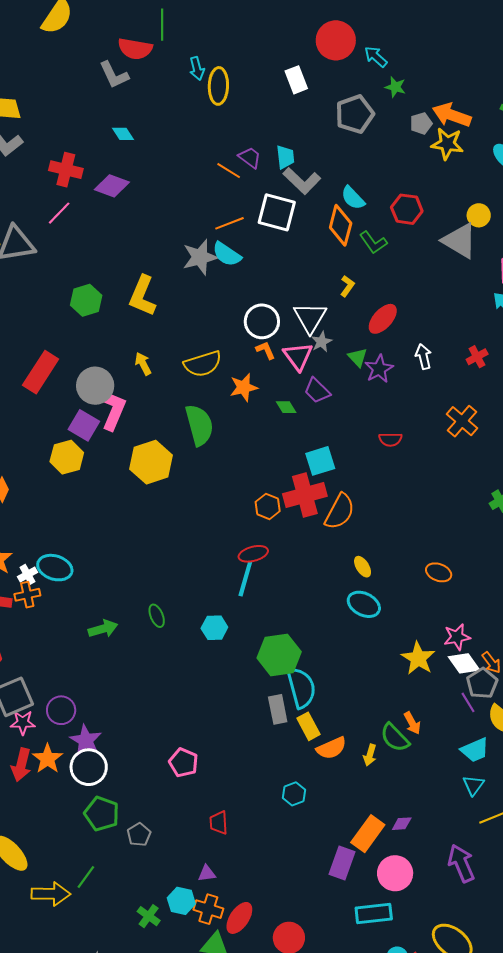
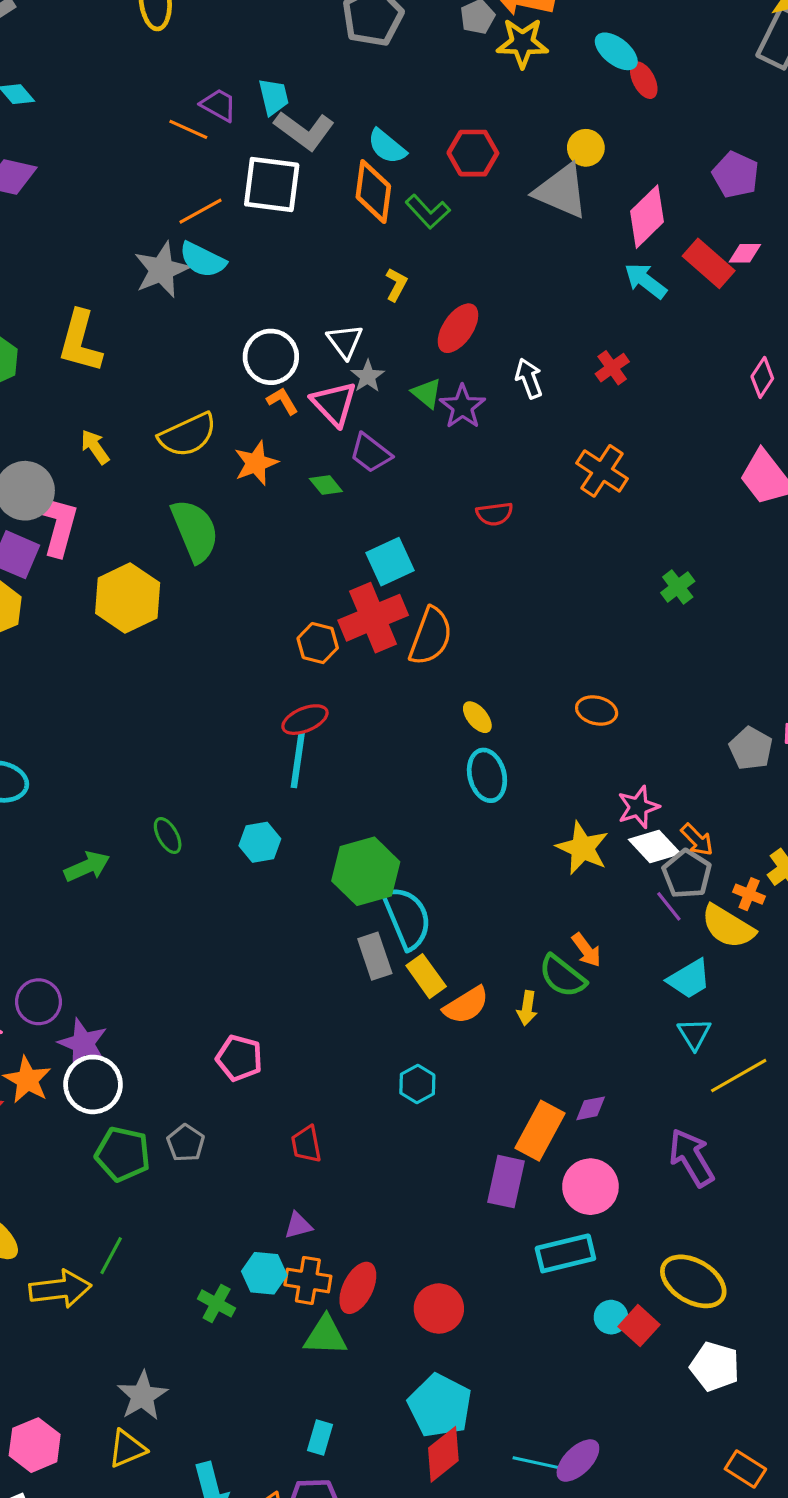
white triangle: (310, 318) -> (345, 341), size x0.7
cyan ellipse: (364, 604) -> (487, 775), turned 56
gray pentagon: (139, 835) -> (186, 1143), moved

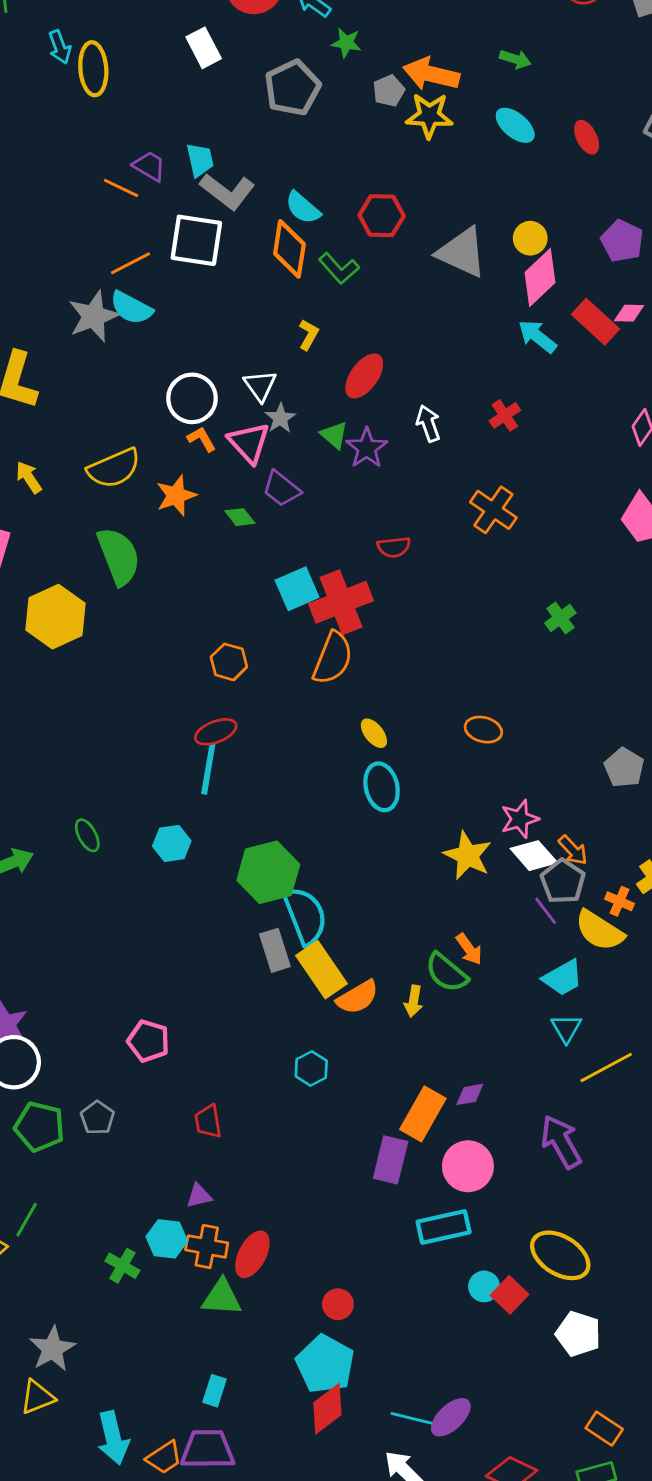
red ellipse: (644, 80) -> (587, 137), moved
yellow circle: (586, 148) -> (530, 238), moved
red cross: (373, 618) -> (341, 602), moved
yellow rectangle: (426, 976) -> (321, 970), size x1.4
red circle: (439, 1309) -> (338, 1304), moved, size x0.7

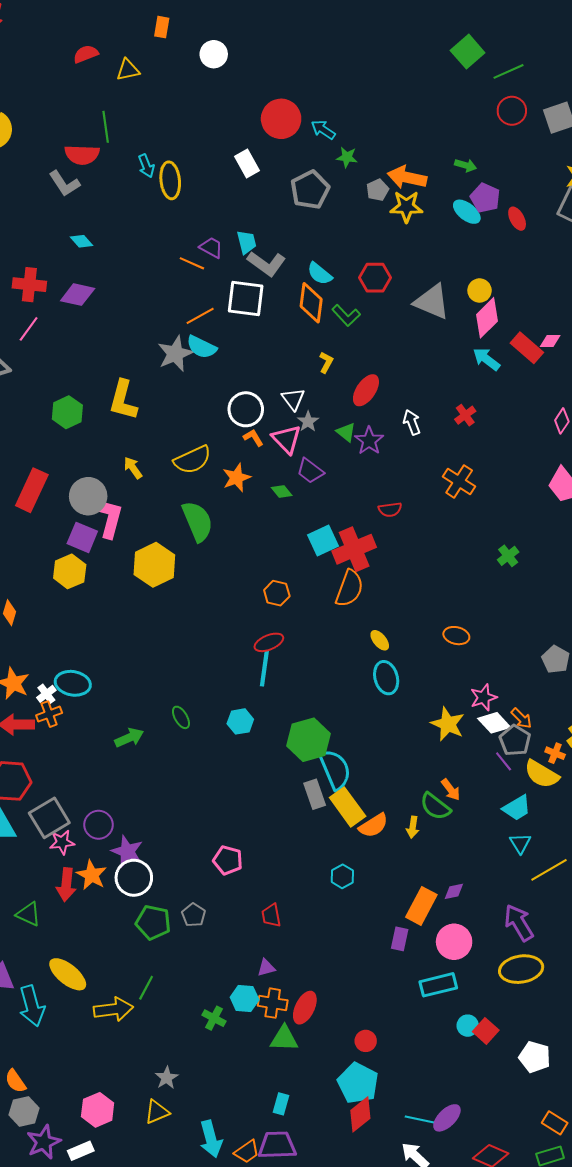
purple pentagon: (622, 241) -> (485, 198), moved
purple rectangle: (391, 1160) -> (400, 939), size x0.7
yellow ellipse: (560, 1255) -> (521, 969), moved, turned -39
gray star: (52, 1349) -> (167, 1078), size x0.7

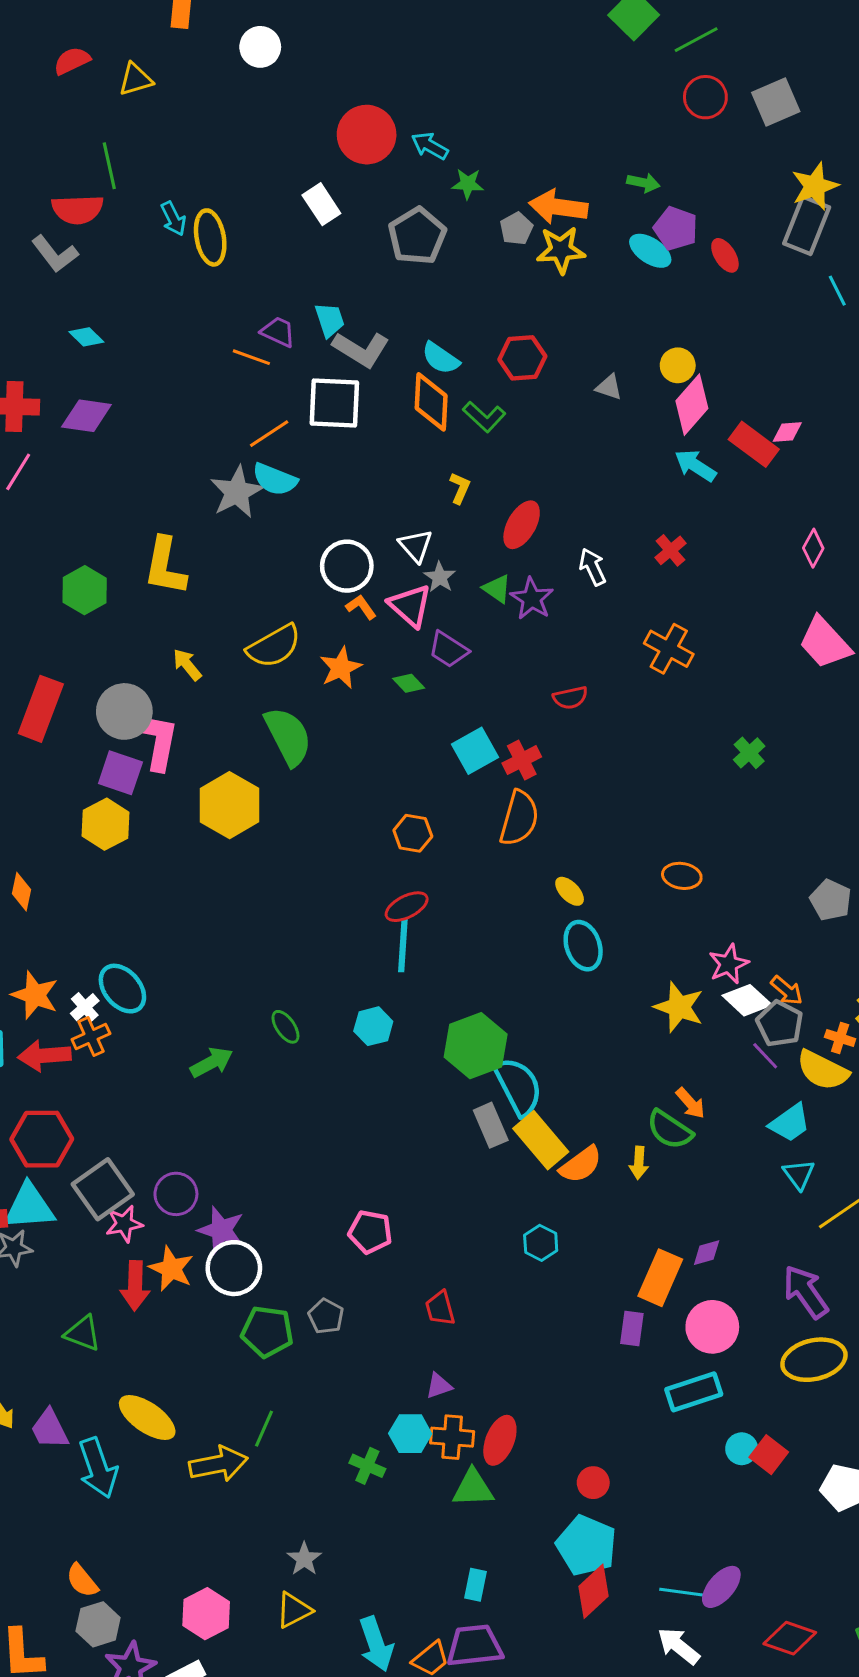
gray triangle: (432, 302) -> (609, 387), size x0.5
red cross: (354, 549) -> (522, 760), size x0.6
cyan ellipse: (73, 683) -> (122, 989), turned 44

